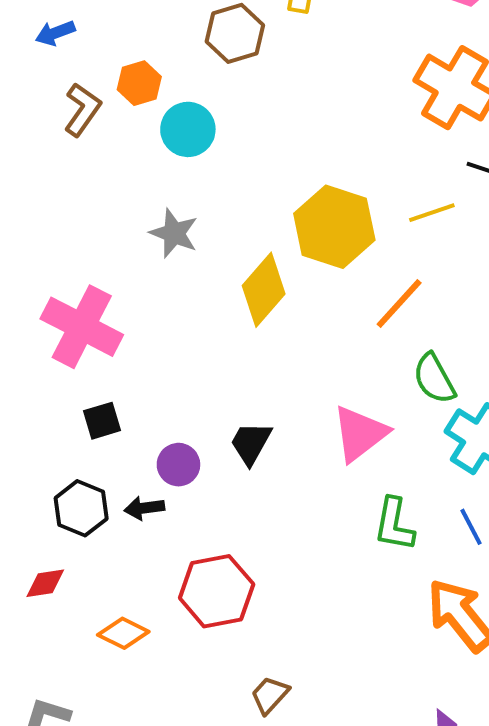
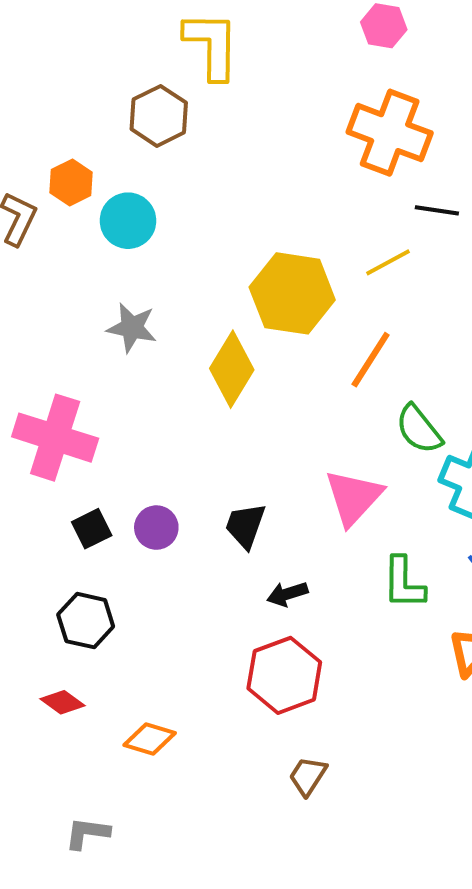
purple circle: (178, 465) -> (156, 528), moved
black arrow: (144, 508) -> (287, 594), moved
red diamond: (45, 583) -> (62, 702), turned 54
red hexagon: (217, 591) -> (284, 675), moved

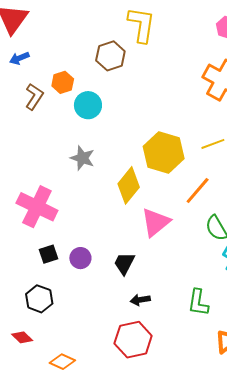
pink triangle: (354, 497) -> (156, 222), moved

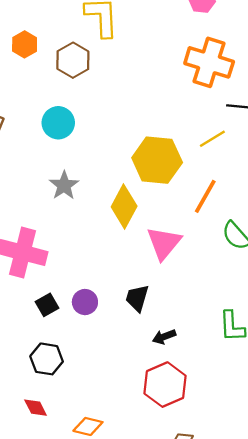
orange hexagon: (63, 82) -> (25, 44), moved
gray star: (82, 158) -> (64, 185), turned 30
red diamond: (22, 337) -> (36, 408), turned 30

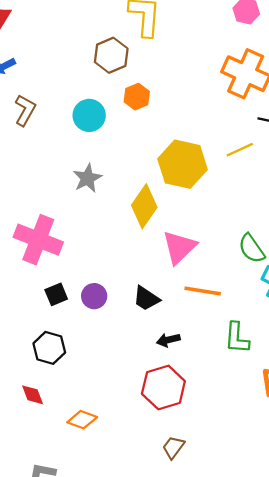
orange hexagon: (25, 44) -> (137, 97), moved
orange line: (205, 196) -> (203, 291), moved, turned 63
black trapezoid: (137, 298) -> (146, 298), turned -80

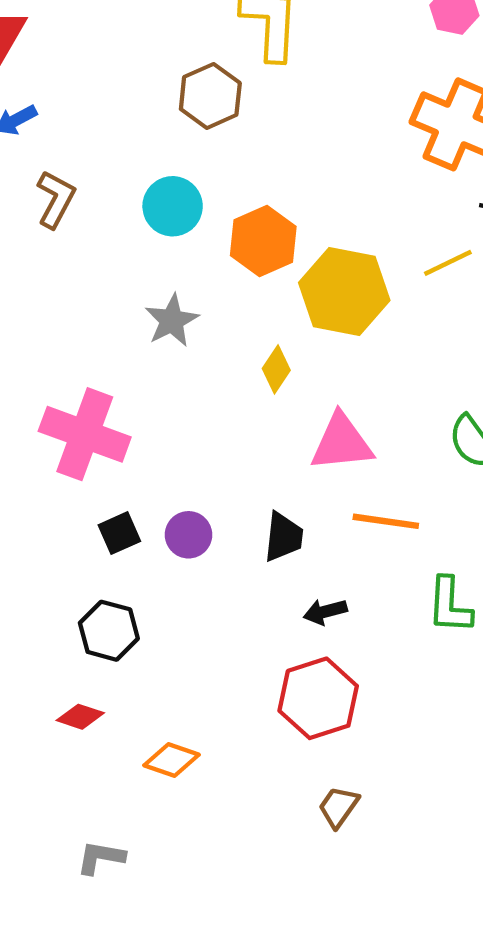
orange hexagon: (137, 97) -> (263, 241), moved, size x1.4
yellow diamond: (144, 206) -> (276, 369), size x0.6
pink triangle: (179, 247) -> (342, 442), turned 39
black trapezoid: (146, 298) -> (283, 537), turned -116
red diamond: (33, 395) -> (80, 717), turned -50

